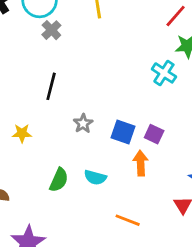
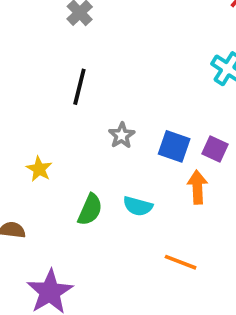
yellow star: (22, 133) -> (39, 169), moved, turned 30

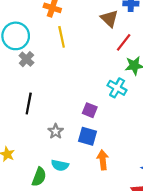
purple square: (215, 149) -> (90, 110), moved
cyan semicircle: (138, 206) -> (60, 165), moved

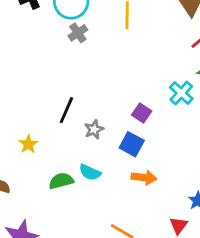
black line: (29, 103) -> (66, 110), moved
orange arrow: (103, 160) -> (144, 177), turned 90
green semicircle: (39, 177) -> (61, 181), turned -138

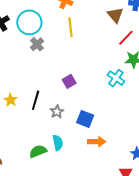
purple square: (142, 113) -> (69, 81), moved, turned 32
yellow star: (28, 144) -> (11, 100), moved
cyan semicircle: (90, 172) -> (58, 143), turned -119

